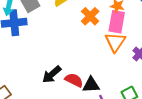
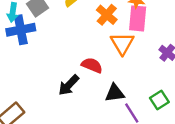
orange triangle: (115, 42) -> (122, 43), moved
red semicircle: (74, 80) -> (92, 65), moved

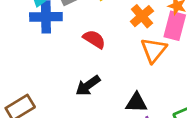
red semicircle: (92, 65) -> (94, 39), moved

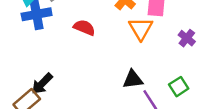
black arrow: (88, 86) -> (42, 84), moved

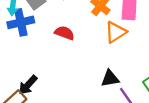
orange triangle: (141, 29) -> (116, 32), turned 30

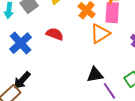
blue cross: (21, 22) -> (21, 43), moved, turned -30

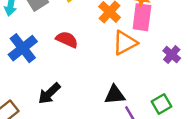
black arrow: (22, 80) -> (49, 93), moved

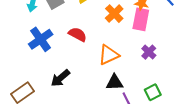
orange triangle: (125, 43) -> (109, 55), moved
purple cross: (172, 55) -> (149, 52), moved

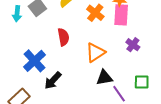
red semicircle: (78, 34) -> (63, 37), turned 60
blue cross: (41, 39) -> (35, 61), moved
green square: (153, 92) -> (142, 82), turned 35

